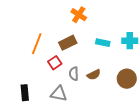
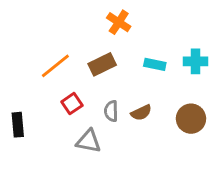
orange line: (37, 44) -> (55, 66), turned 30
red square: (55, 63) -> (72, 104), moved
black rectangle: (25, 93) -> (18, 125), moved

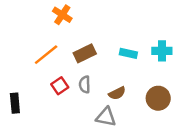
orange cross: (119, 22) -> (62, 15), moved
gray semicircle: (111, 111) -> (85, 85), moved
gray triangle: (89, 141) -> (106, 117), moved

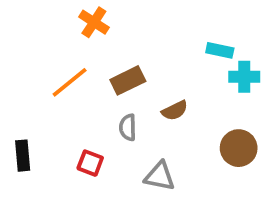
cyan rectangle: (128, 53) -> (220, 50), moved
red square: (60, 86) -> (90, 163), moved, turned -35
brown semicircle: (117, 93) -> (175, 110), moved

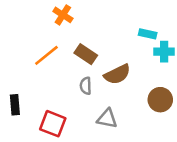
brown rectangle: (128, 80) -> (86, 54), turned 60
brown semicircle: (175, 110) -> (117, 74), size x1.5
red square: (90, 163) -> (53, 124), moved, size x1.5

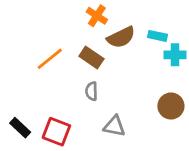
orange cross: (63, 15) -> (97, 16), moved
brown semicircle: (117, 74) -> (121, 37), moved
black rectangle: (15, 105) -> (20, 128), moved, turned -42

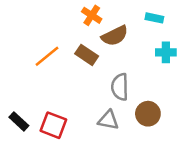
cyan rectangle: (157, 36) -> (154, 18), moved
gray semicircle: (91, 91) -> (120, 87), moved, size x1.5
brown circle: (171, 106) -> (148, 114), moved

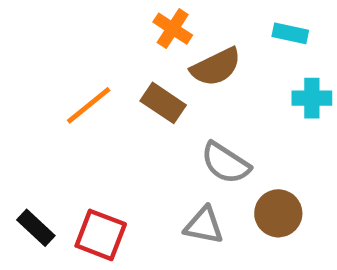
gray semicircle: (120, 87) -> (226, 163), turned -56

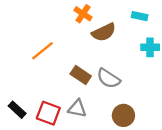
brown rectangle: (163, 103) -> (81, 75), moved
brown circle: (278, 213) -> (123, 115), moved
gray triangle: (204, 225) -> (77, 109), moved

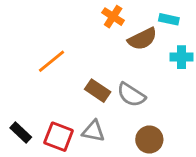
orange cross: (83, 14) -> (113, 17), moved
brown semicircle: (104, 32) -> (142, 39), moved

